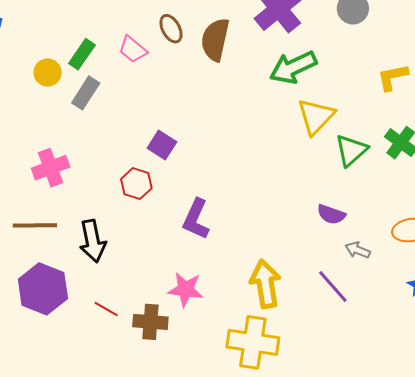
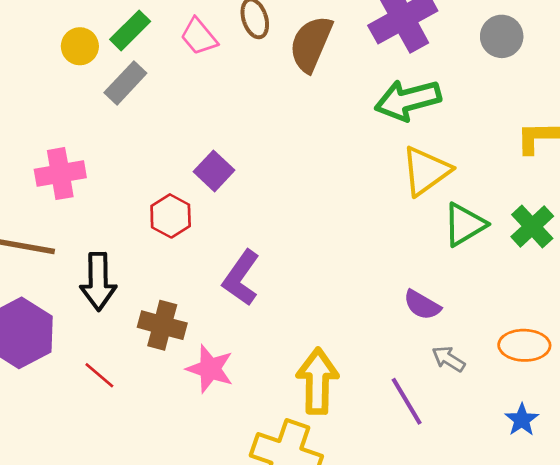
brown cross: (150, 322) -> (162, 325), moved

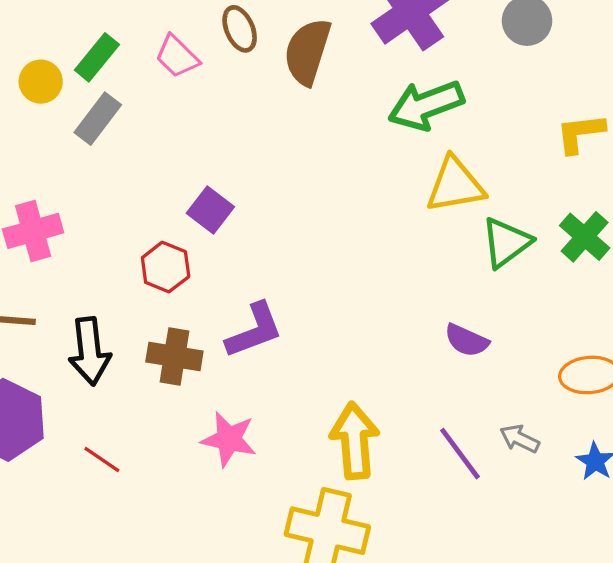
yellow triangle: (426, 171) -> (455, 185), turned 32
purple L-shape: (241, 278) -> (254, 330), turned -140
brown cross: (162, 325) -> (174, 357), moved
gray arrow: (448, 359) -> (520, 439), moved

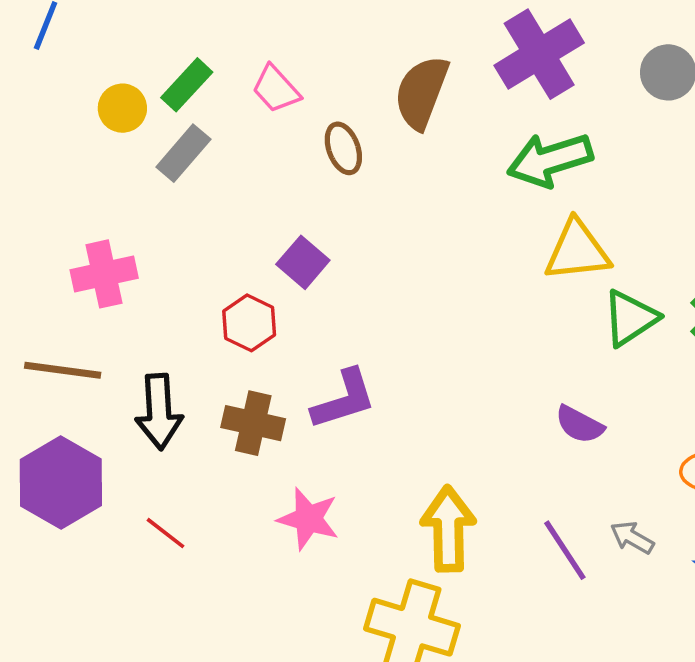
brown ellipse: (240, 29) -> (343, 148), moved

